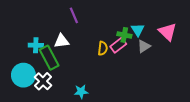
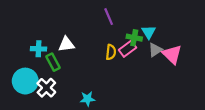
purple line: (74, 15) -> (109, 17), moved
pink triangle: (168, 32) -> (172, 54), moved
green rectangle: (49, 58) -> (53, 62), size x0.7

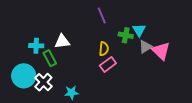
pink rectangle: (128, 49) -> (108, 64), moved
cyan star: (87, 99) -> (72, 93), moved

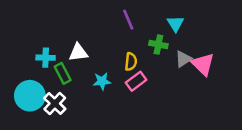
cyan triangle: (139, 30) -> (175, 24), moved
cyan star: (72, 93) -> (102, 81), moved

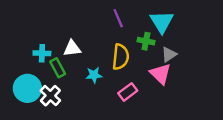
cyan triangle: (175, 24) -> (162, 22), size x1.5
yellow semicircle: (131, 62) -> (121, 57), size x1.5
pink triangle: (203, 64) -> (161, 74), moved
pink rectangle: (136, 81) -> (128, 92), moved

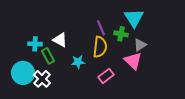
purple line: (118, 18) -> (101, 28), moved
white triangle: (72, 48) -> (60, 40), turned 35

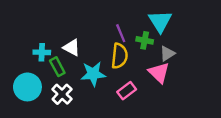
cyan star: (78, 62) -> (93, 74), size x1.5
white cross: (42, 79) -> (62, 94), moved

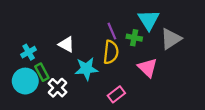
cyan cross: (42, 52) -> (29, 52), moved, turned -32
gray triangle: (167, 54) -> (171, 39), moved, size x1.5
green rectangle: (57, 67) -> (42, 72), moved
pink rectangle: (127, 91) -> (116, 94), moved

